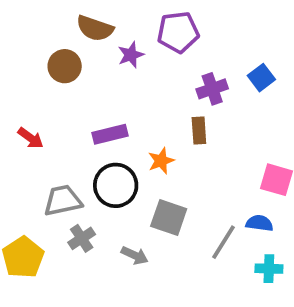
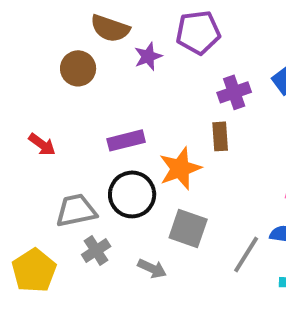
orange star: (161, 161) -> (180, 168), size x1.5

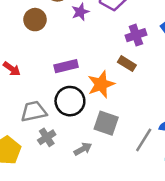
brown rectangle: (220, 136) -> (127, 64), turned -54
gray arrow: (152, 269) -> (83, 149), turned -54

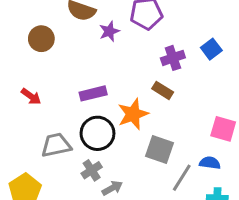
brown circle: (35, 20) -> (41, 39), moved
gray square: (106, 123) -> (160, 150), moved
gray cross: (47, 137) -> (92, 170), moved

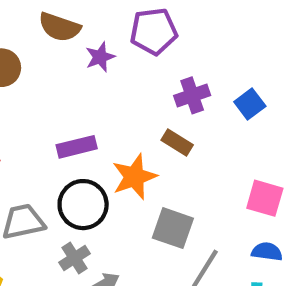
blue square: (211, 49) -> (250, 104), moved
blue semicircle: (210, 163) -> (267, 252), moved

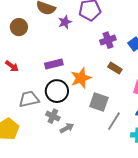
brown rectangle: (177, 143) -> (115, 68), moved
gray cross: (74, 258) -> (53, 116), turned -32

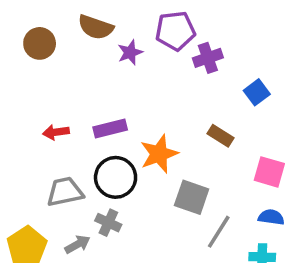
brown circle: (19, 27) -> (40, 43), moved
purple cross: (108, 40) -> (208, 58), moved
red arrow: (12, 66) -> (56, 132), moved, turned 136
gray arrow: (67, 128) -> (78, 244), moved

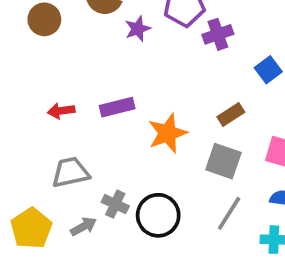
brown rectangle: (221, 136) -> (231, 115), turned -65
black circle: (116, 177) -> (158, 215), moved
gray square: (192, 197) -> (223, 161), moved

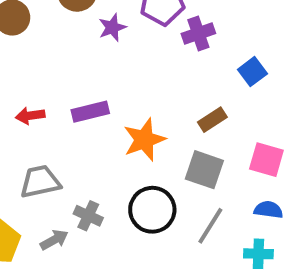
black circle: (158, 215) -> (152, 210), moved

